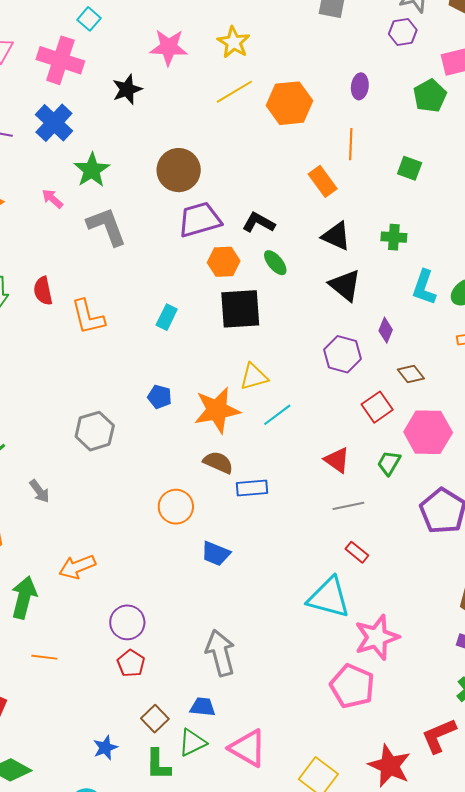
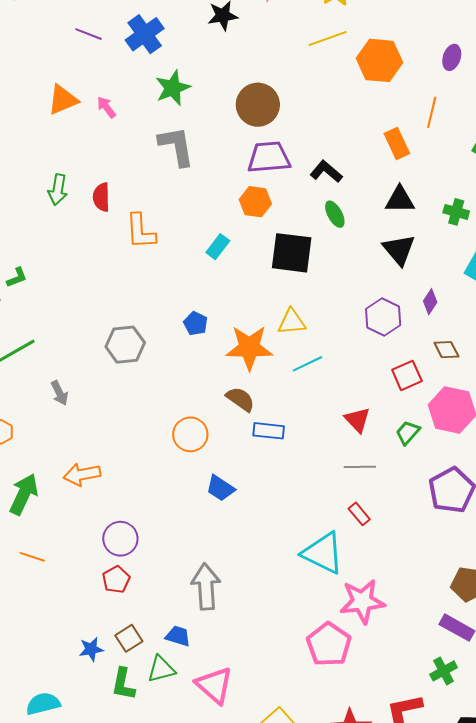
pink arrow: (52, 199) -> (106, 107), moved
black triangle: (336, 236) -> (400, 200), turned -36
orange hexagon: (224, 262) -> (255, 202), moved
blue star: (105, 748) -> (91, 649), moved

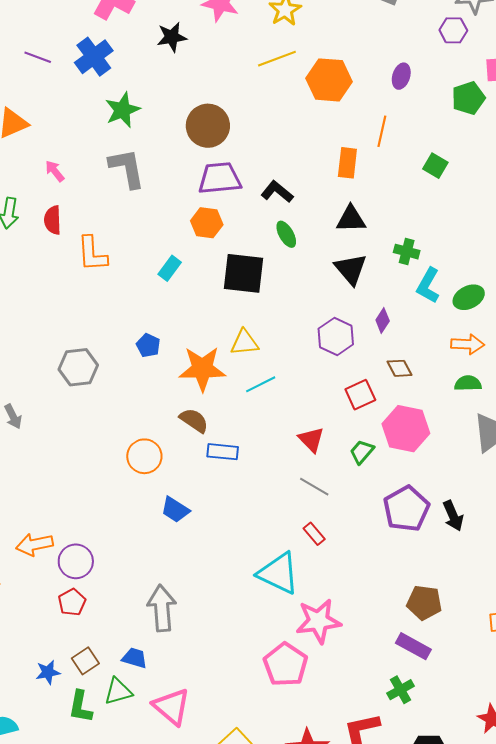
pink arrow: (106, 107) -> (55, 171), moved
orange rectangle: (397, 143) -> (347, 163), turned 32
green cross: (456, 212) -> (407, 252), moved
gray line: (360, 467) -> (314, 487), turned 32
orange arrow: (82, 474) -> (34, 545), moved

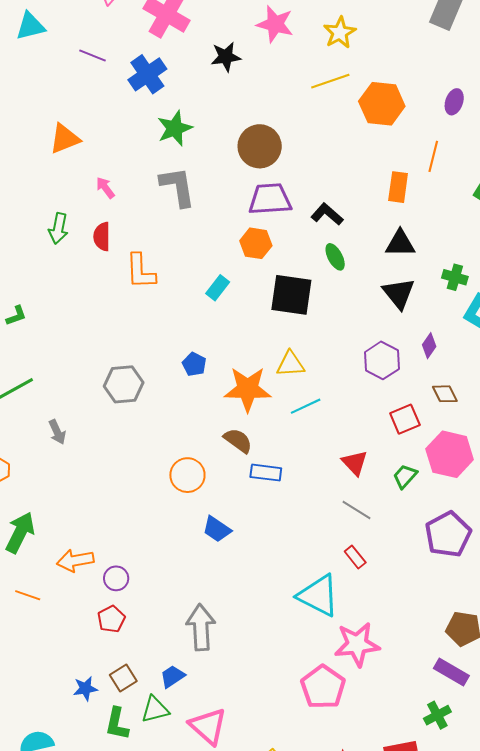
purple line: (38, 57) -> (93, 55), moved
purple circle: (76, 561) -> (116, 578), size x0.7
blue trapezoid: (135, 658) -> (172, 677), turned -52

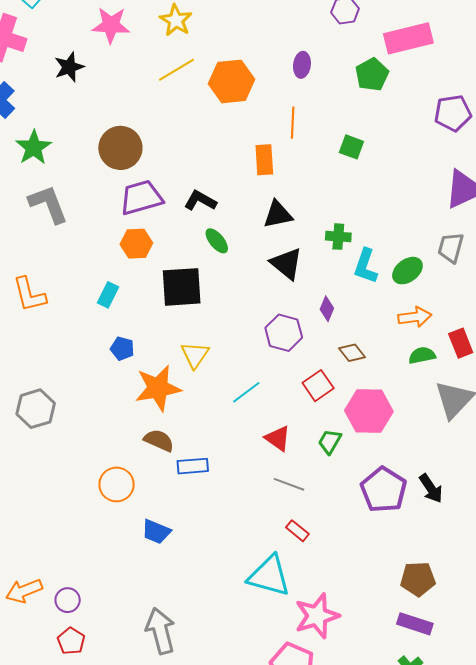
blue pentagon: (194, 364) -> (122, 348), moved
yellow triangle: (290, 364) -> (195, 355), turned -40
cyan line: (306, 406) -> (246, 392), moved

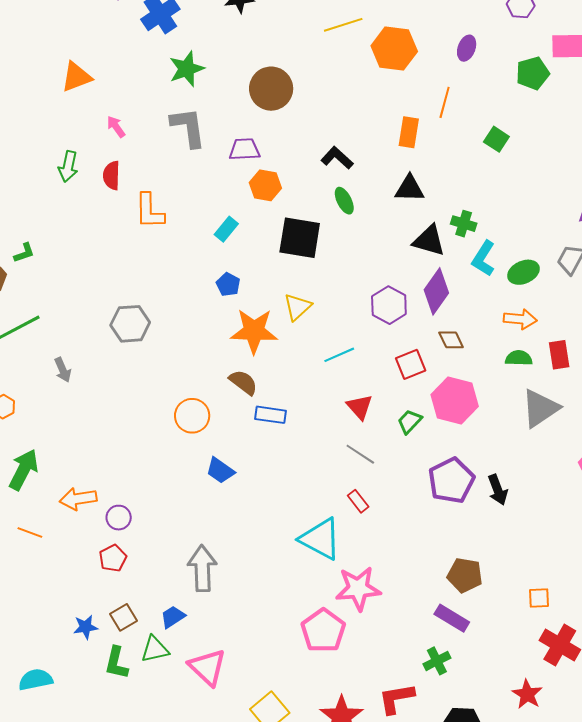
purple trapezoid: (141, 198) -> (244, 149), moved, size x0.7
black triangle: (286, 264) -> (429, 240), moved, turned -36
purple diamond: (327, 309) -> (436, 291), size x1.8

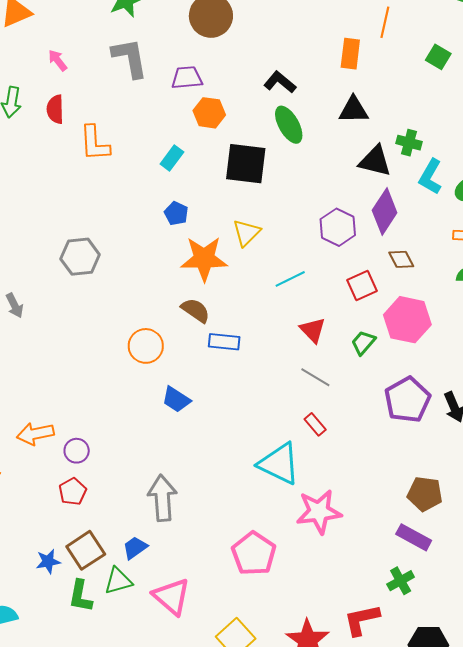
green ellipse: (344, 201) -> (289, 125), size x1.4
brown square: (124, 617) -> (86, 550), size x1.4
pink pentagon: (323, 631) -> (254, 553), moved

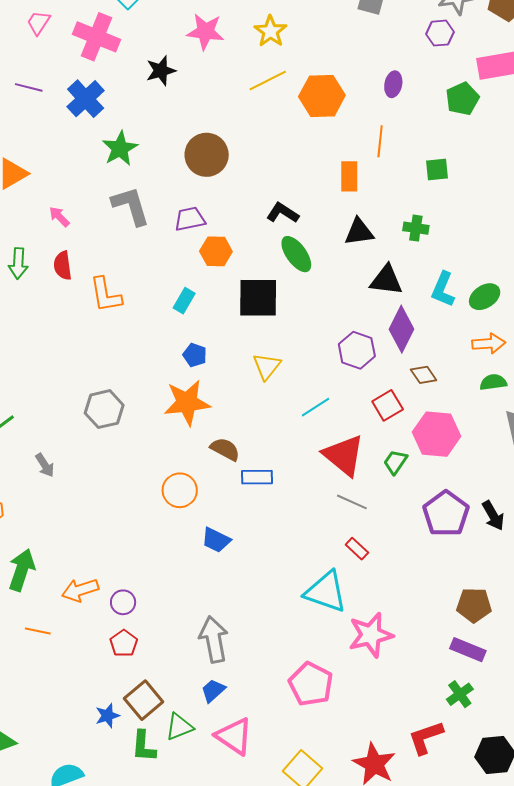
green square: (438, 57) -> (437, 170), turned -30
green cross: (409, 143) -> (416, 228), moved
orange star: (204, 259) -> (187, 403), moved
red triangle: (313, 330) -> (344, 455), size x1.6
blue trapezoid: (135, 548) -> (213, 691), moved

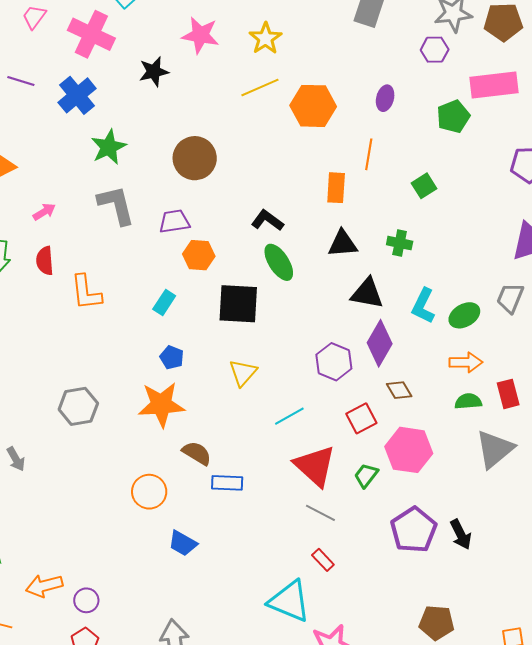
green square: (437, 170) -> (424, 186), turned -30
pink arrow: (59, 217) -> (44, 212), turned 100

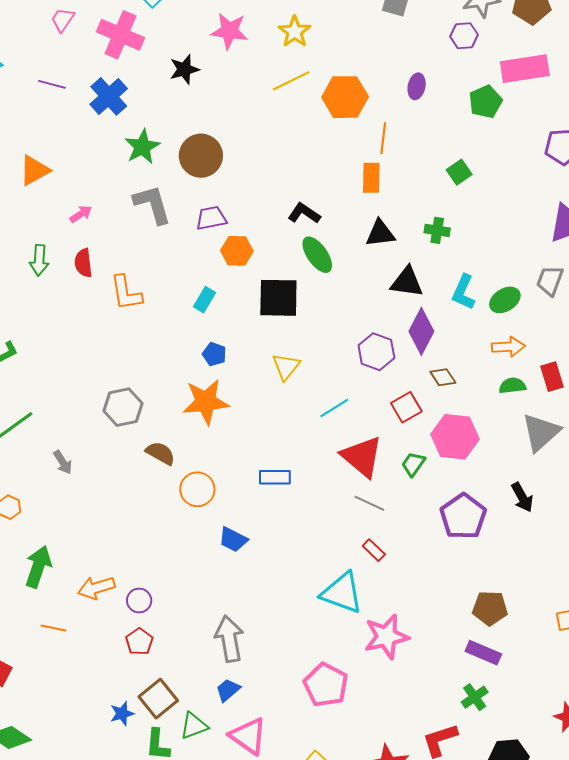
orange line: (369, 154) -> (383, 138), moved
brown circle: (195, 158) -> (201, 156), moved
brown semicircle: (197, 453) -> (160, 453), moved
black arrow: (461, 534) -> (522, 497), moved

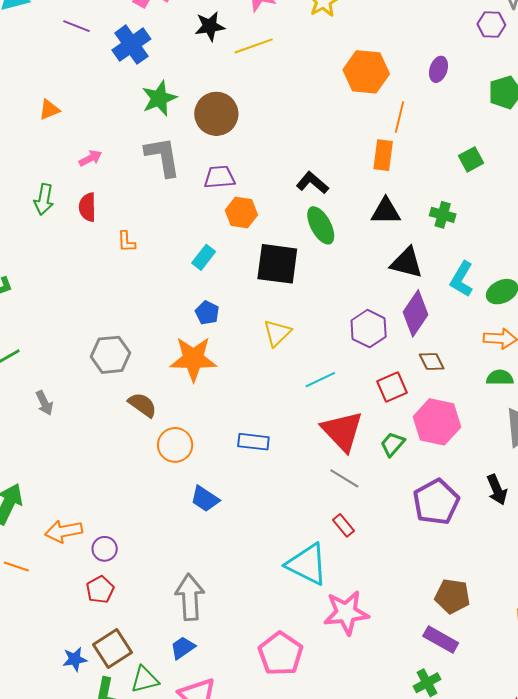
yellow line: (291, 81) -> (254, 46), moved
orange triangle: (34, 170) -> (49, 110), size x0.7
orange L-shape: (126, 293) -> (126, 242), size x0.6

